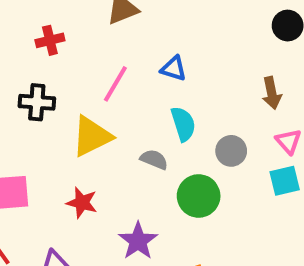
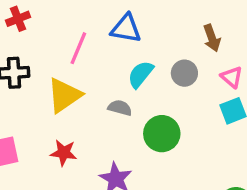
blue triangle: (173, 69) -> (126, 29), size x1.4
cyan semicircle: (183, 124) -> (141, 74), turned -116
gray circle: (231, 151) -> (184, 73), moved

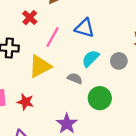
red cross: (18, 19) -> (30, 18), moved, turned -32
red star: (64, 153) -> (26, 102), moved

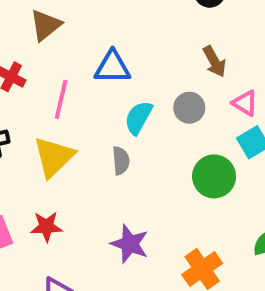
gray semicircle: (75, 78) -> (121, 161), turned 80
green circle: (100, 98) -> (214, 176), moved

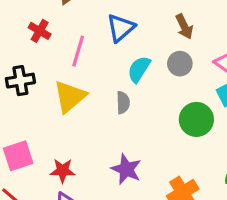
brown arrow: (214, 61) -> (184, 27), moved
blue triangle: (112, 67) -> (121, 28), turned -44
red star: (46, 227) -> (63, 171), moved

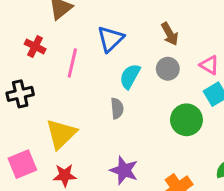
yellow triangle: (70, 97) -> (61, 134), moved

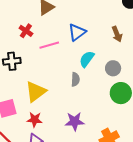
pink line: (72, 63) -> (49, 45), turned 54
gray circle: (168, 69) -> (113, 68), moved
purple star: (124, 170) -> (75, 121), turned -30

